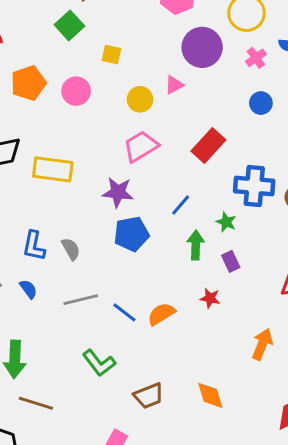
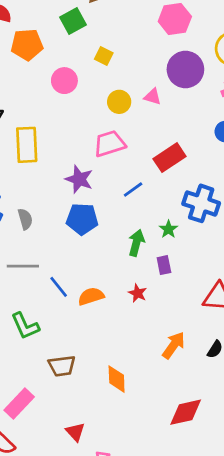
orange pentagon: (28, 83) -> (27, 45), moved
pink triangle: (174, 85) -> (153, 97), turned 30
yellow rectangle: (53, 169) -> (27, 145), turned 66
blue line: (181, 205) -> (133, 189), moved

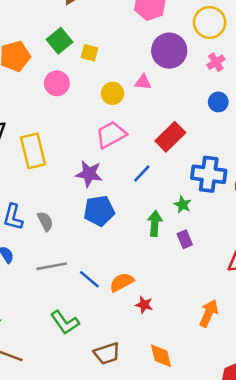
green square: (73, 21) -> (60, 41), moved
red star: (138, 293) -> (144, 305), moved

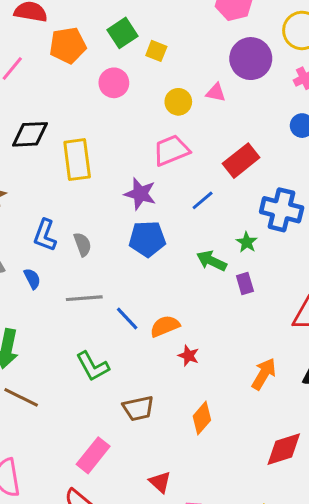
green arrow: (155, 223) -> (211, 261), turned -75
orange diamond: (161, 356) -> (202, 418), turned 48

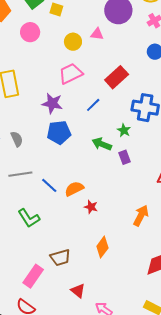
brown trapezoid: (138, 408) -> (60, 258), moved

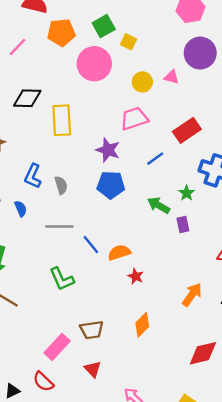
pink circle: (30, 32) -> (94, 64), size x1.5
red triangle: (78, 291) -> (93, 369), moved

